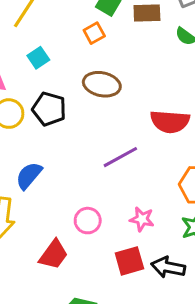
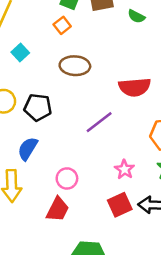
black pentagon: (49, 109) -> (38, 107), moved
pink star: (142, 219) -> (124, 169), turned 30
pink circle: (88, 221) -> (67, 178), moved

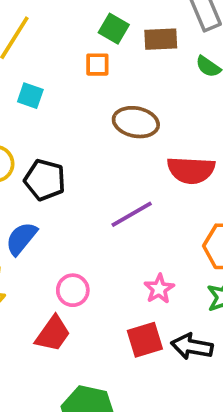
orange square: (62, 25) -> (97, 65), turned 30
cyan square: (20, 52) -> (30, 96), turned -36
brown ellipse: (75, 66) -> (136, 122), moved

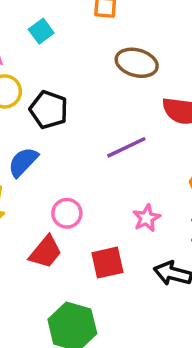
cyan square: (30, 96) -> (41, 31), turned 30
red square: (145, 340) -> (107, 263), moved

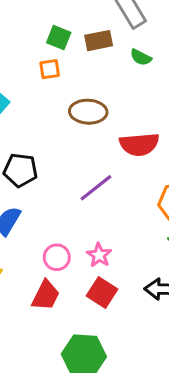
pink star: (147, 218) -> (99, 255), moved
red square: (107, 263) -> (102, 292), turned -32

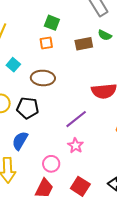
brown rectangle: (99, 41) -> (84, 44), moved
brown ellipse: (88, 112) -> (43, 78), moved
pink star: (99, 255) -> (76, 146), moved

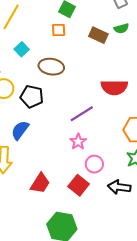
green semicircle: (105, 35) -> (121, 28), turned -48
brown rectangle: (84, 44) -> (98, 35), turned 30
pink circle: (51, 164) -> (94, 164), moved

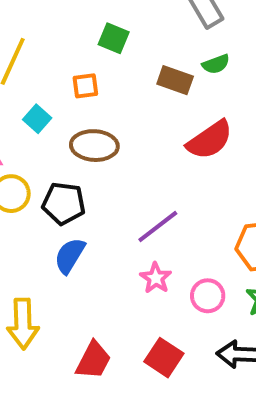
orange square: (59, 30) -> (85, 86), moved
red semicircle: (114, 87) -> (210, 140), moved, turned -30
blue semicircle: (20, 130) -> (70, 256), moved
pink circle: (94, 164) -> (208, 296), moved

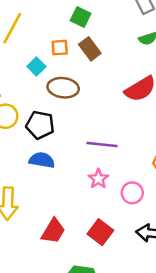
brown rectangle: (175, 80) -> (90, 49), moved, turned 30
cyan square: (37, 119) -> (36, 66), moved
purple line: (158, 227) -> (102, 144), turned 40
blue semicircle: (70, 256) -> (42, 160), turned 65

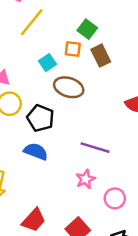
green square: (81, 17) -> (87, 29), moved

